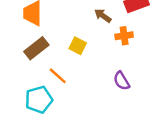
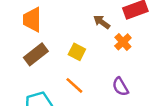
orange cross: (124, 36) -> (123, 42), turned -35
orange line: (58, 76) -> (74, 85), moved

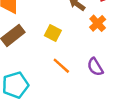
orange line: (74, 85) -> (61, 66), moved

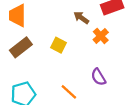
orange line: (61, 66) -> (69, 92), moved

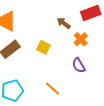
purple semicircle: (98, 77) -> (79, 65), moved

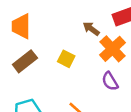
orange cross: (81, 39) -> (113, 49), size x1.5

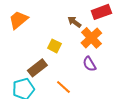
orange trapezoid: (21, 26) -> (18, 20), turned 50
brown rectangle: (25, 61) -> (37, 68), moved

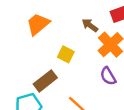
orange trapezoid: (18, 20) -> (38, 24), moved

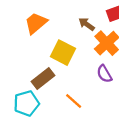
yellow square: (66, 54) -> (63, 53), size x1.5

